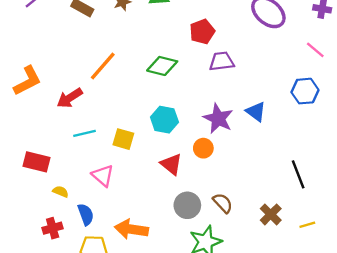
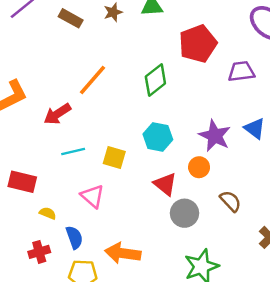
red pentagon: (202, 32) -> (198, 44), size x1.4
purple trapezoid: (222, 61) -> (241, 72), moved
green diamond: (162, 66) -> (155, 80), turned -52
brown semicircle: (223, 203) -> (231, 201), moved
gray circle: (187, 205) -> (185, 213), moved

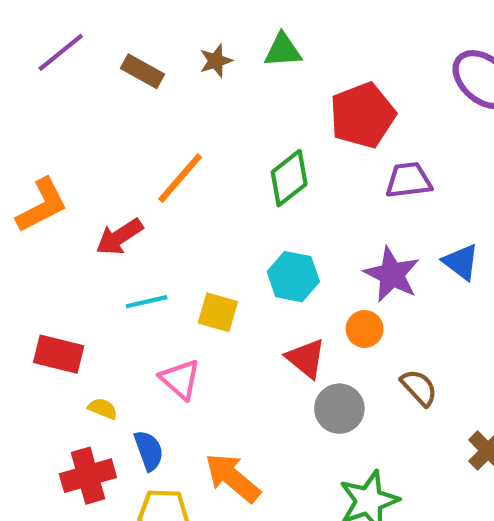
purple trapezoid: (241, 72) -> (409, 180), moved
red cross: (39, 252) -> (88, 476), size x1.4
orange arrow: (123, 253) -> (233, 478), turned 32

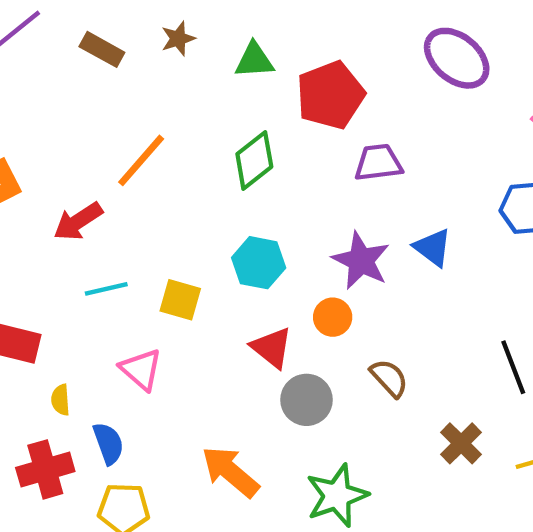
green triangle: (283, 50) -> (254, 60), moved
yellow semicircle: (103, 409) -> (61, 400), turned -116
orange arrow: (233, 478) -> (230, 472), moved

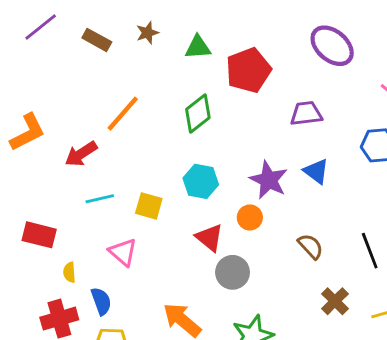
purple trapezoid: (378, 163) -> (306, 114), moved
brown semicircle: (389, 378) -> (310, 246), moved

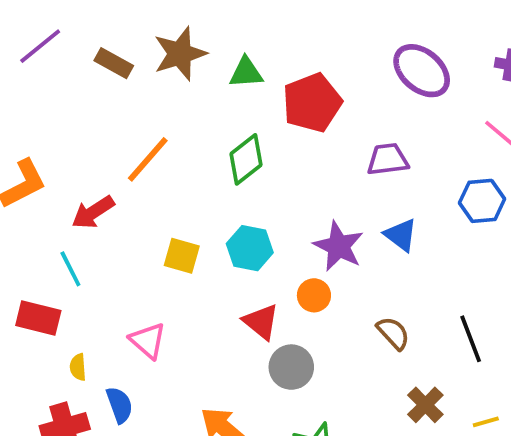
brown star: (147, 33) -> (180, 54), size x1.8
cyan line: (100, 199) -> (70, 269), moved, turned 76
yellow square: (149, 206) -> (182, 256), moved

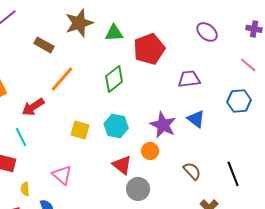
brown rectangle: (114, 63) -> (44, 45), moved
purple ellipse: (422, 71) -> (207, 32), size x0.7

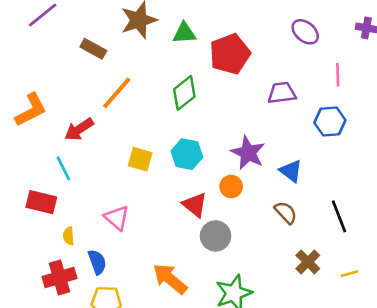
pink line: (248, 65) -> (338, 75), moved, turned 48
blue hexagon: (239, 101) -> (330, 122), moved
blue triangle: (196, 119) -> (291, 171), moved

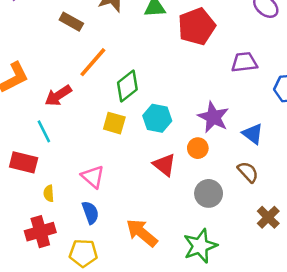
green diamond: (184, 93) -> (127, 86), moved
gray circle: (216, 236) -> (209, 193), moved
blue semicircle: (97, 262) -> (90, 213), moved

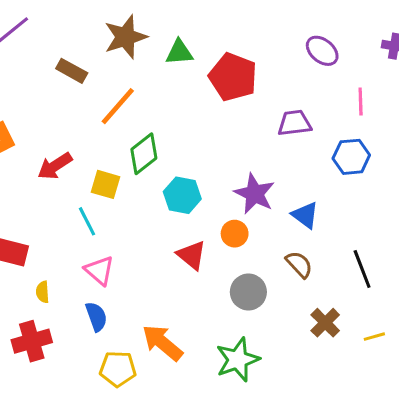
red pentagon: (197, 26) -> (233, 77), turned -30
orange line: (93, 62) -> (118, 106), moved
yellow square: (114, 123) -> (106, 184), moved
cyan line: (44, 131) -> (87, 221), moved
yellow pentagon: (83, 253) -> (118, 369), moved

